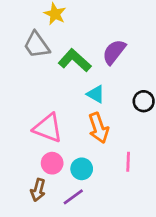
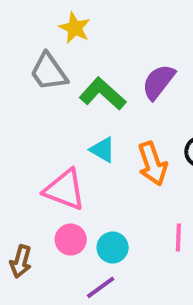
cyan triangle: (96, 94) -> (103, 150), moved
orange arrow: (99, 128) -> (152, 164), moved
brown arrow: (38, 190) -> (21, 261), moved

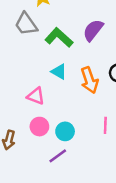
pink triangle: (65, 190) -> (36, 96), size x0.7

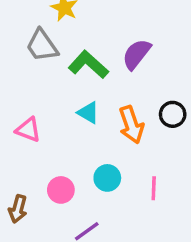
pink triangle: (36, 96) -> (28, 130), moved
cyan circle: (65, 131) -> (107, 178), moved

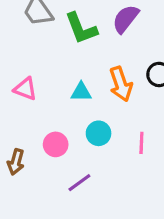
green L-shape: (88, 64) -> (81, 28), turned -153
cyan triangle: (88, 113) -> (81, 92), moved, turned -30

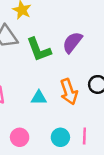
cyan circle: (99, 133) -> (60, 137), moved

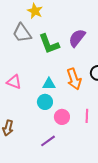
pink circle: (20, 137) -> (62, 117), moved
cyan circle: (60, 137) -> (45, 102), moved

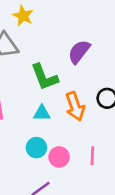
green L-shape: (49, 44) -> (44, 77), moved
cyan circle: (45, 102) -> (36, 148), moved

